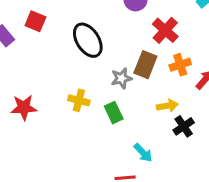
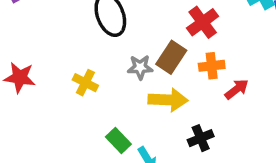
yellow arrow: (167, 106) -> (168, 100), moved, size x1.5
green rectangle: (114, 113) -> (118, 141), moved, turned -30

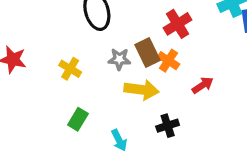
brown rectangle: (171, 57) -> (147, 52), turned -64
orange cross: (212, 66) -> (168, 61), moved, turned 35
green rectangle: (118, 141) -> (78, 119), moved, turned 70

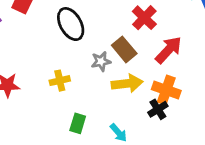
orange cross: (168, 61) -> (166, 90), moved, size x1.4
yellow cross: (70, 69) -> (60, 81), turned -30
red arrow: (203, 85) -> (168, 50), moved, size x1.5

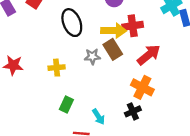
red cross: (144, 18) -> (133, 26), turned 30
yellow arrow: (127, 83) -> (114, 31), moved
black cross: (158, 109) -> (133, 111), moved

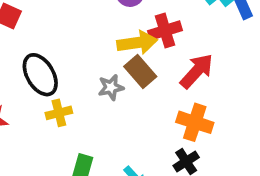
black ellipse: (72, 23) -> (40, 75), moved

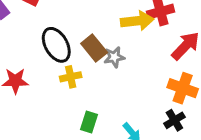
brown rectangle: (140, 72) -> (94, 48), moved

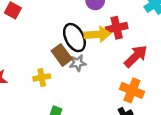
black ellipse: (56, 45) -> (74, 38), moved

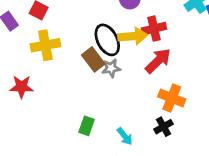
red arrow: (136, 56) -> (158, 61), moved
yellow cross: (42, 77) -> (45, 45), moved, size x1.5

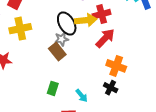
brown rectangle: (93, 59) -> (57, 52), moved
gray star: (111, 68) -> (62, 39), moved
black cross: (164, 127) -> (111, 88), turned -32

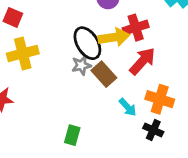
brown rectangle: (57, 52) -> (104, 74), moved
cyan arrow: (82, 96) -> (128, 107), moved

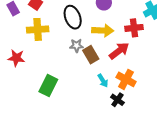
red cross: (136, 28) -> (134, 28), moved
black ellipse: (87, 43) -> (73, 17), moved
green rectangle: (72, 135) -> (48, 85), moved, size x1.5

